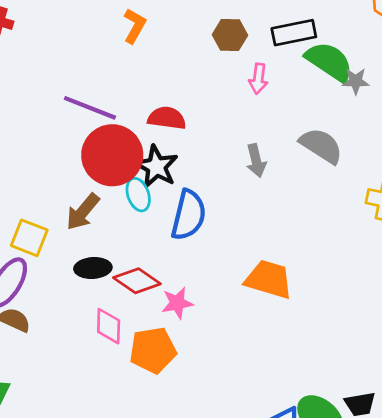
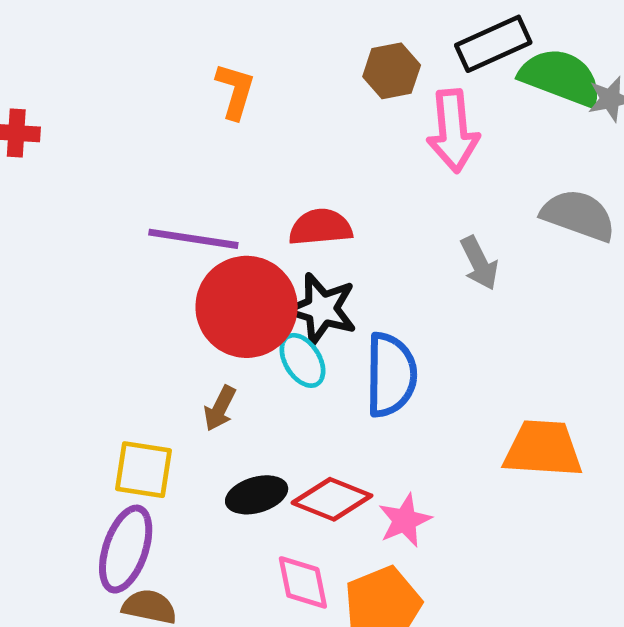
pink arrow: (258, 79) -> (453, 131), size x1.6
brown arrow: (83, 212) -> (220, 408), size x0.7

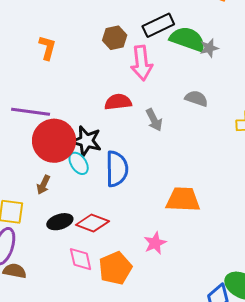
gray semicircle: (578, 215) -> (196, 98), size x0.7
red semicircle: (320, 227) -> (118, 102), moved
pink star: (405, 520) -> (155, 243), moved

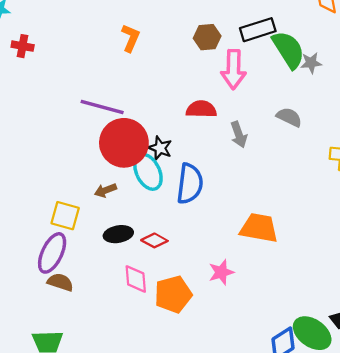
green semicircle: (188, 39) -> (288, 50), turned 30
black star: (86, 141) -> (160, 148), size x0.7
cyan ellipse: (79, 163) -> (148, 172), size x1.4
brown arrow: (43, 185) -> (105, 190), turned 36
red diamond: (92, 223) -> (154, 240), size x0.7

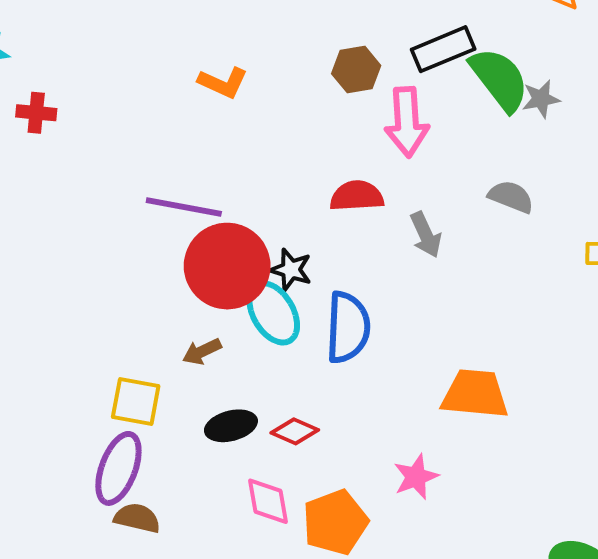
orange L-shape: (131, 38) -> (223, 83), turned 96

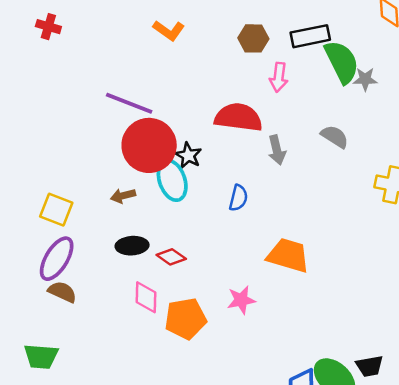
pink arrow: (407, 122) -> (279, 77), size x0.7
red semicircle: (357, 196) -> (238, 117), size x1.4
blue semicircle: (348, 327) -> (238, 198), moved, size x0.6
yellow square: (136, 402) -> (56, 210), moved

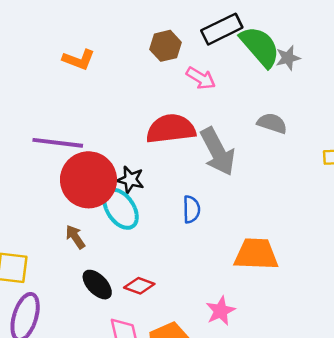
pink arrow: (279, 77) -> (201, 78), turned -52
gray arrow: (277, 150) -> (218, 152), size x1.6
brown arrow: (123, 196) -> (75, 237), turned 85
black ellipse: (132, 246) -> (97, 285), turned 64

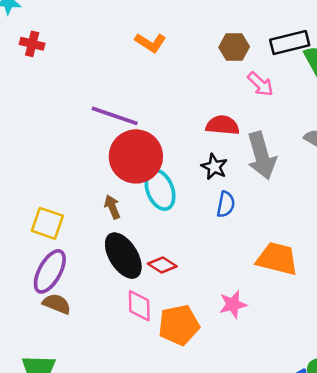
red semicircle: (171, 129) -> (223, 125), size x0.7
black star: (130, 180) -> (214, 167), moved
black ellipse: (97, 285) -> (123, 256), size x1.5

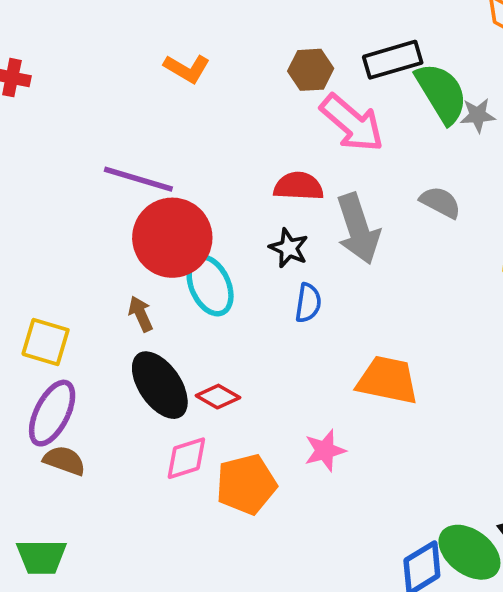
pink arrow: (260, 84) -> (352, 123), size x1.6
pink diamond: (139, 306) -> (186, 458), turned 76

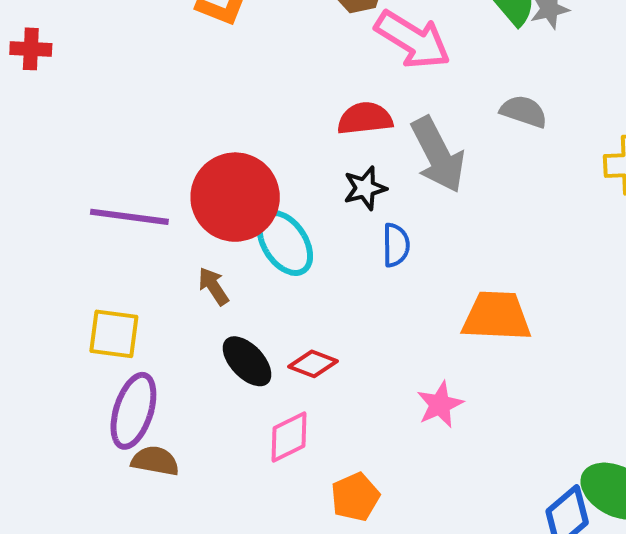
purple line: (138, 179) -> (129, 217), moved
black star: (289, 248) -> (365, 188), turned -30
black ellipse: (160, 385) -> (247, 361), size x0.7
orange pentagon: (246, 484) -> (355, 497), moved, size x0.7

